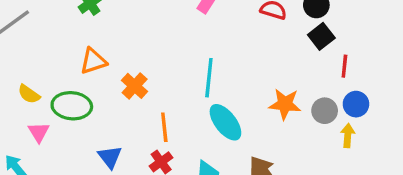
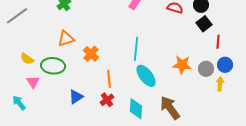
blue triangle: (110, 157) -> (76, 97), turned 35

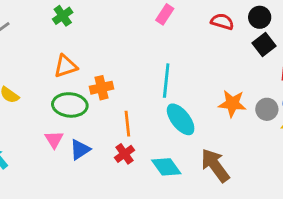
orange cross: (91, 54) -> (101, 88), turned 35
green ellipse: (53, 66) -> (70, 105), moved
pink triangle: (33, 82) -> (54, 139), moved
cyan diamond: (136, 109) -> (166, 167), turned -40

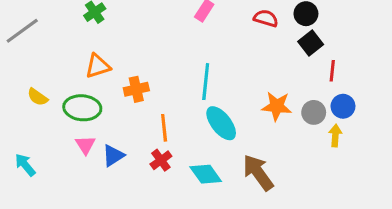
green ellipse: (70, 105) -> (82, 108), moved

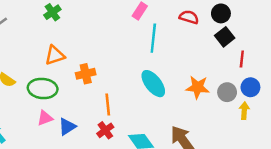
cyan line: (206, 82) -> (153, 38), moved
cyan ellipse: (221, 123) -> (153, 84), moved
pink triangle: (85, 145) -> (45, 118), turned 42

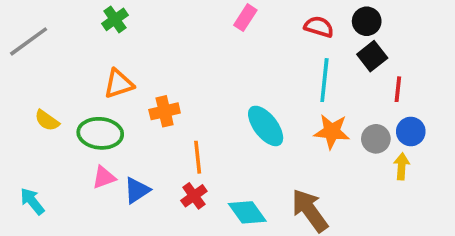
cyan line: (153, 38) -> (324, 80), moved

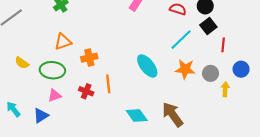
cyan line: (324, 80) -> (181, 40), turned 40
blue circle: (411, 131) -> (241, 69), moved
blue triangle: (137, 190) -> (41, 116), moved
red cross: (194, 196) -> (86, 91), moved, turned -32

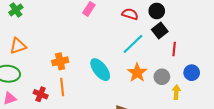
orange cross: (89, 58) -> (60, 61), moved
orange star: (185, 69) -> (137, 73), turned 30

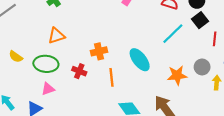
orange star: (137, 73) -> (177, 75), moved, turned 30
orange line: (62, 87) -> (112, 77), moved
red cross: (41, 94) -> (79, 71), moved

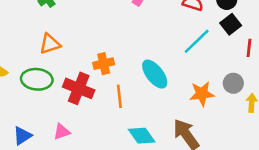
red cross: (79, 71) -> (79, 88), size x1.6
pink triangle: (48, 89) -> (62, 132), moved

